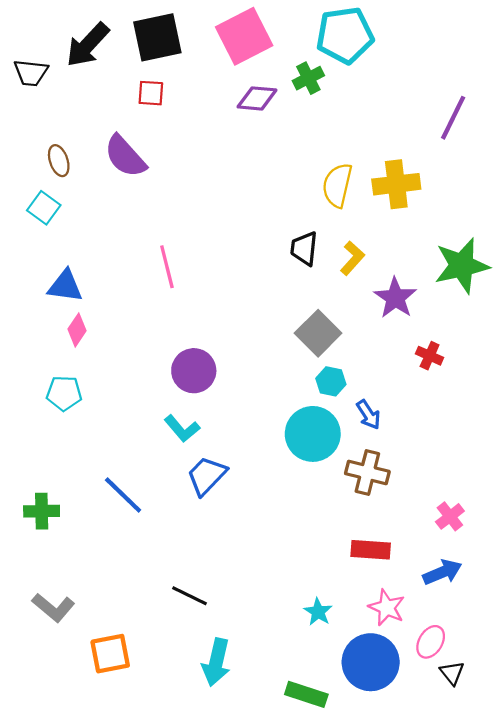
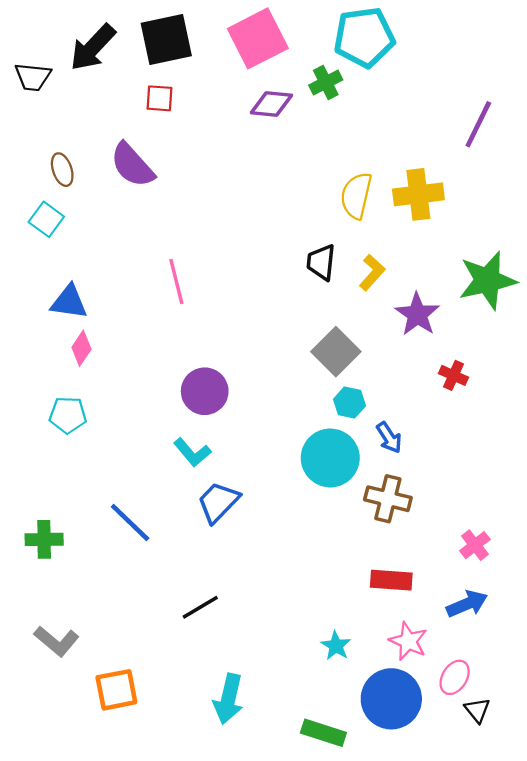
black line: (189, 596) -> (200, 607), moved, turned -57

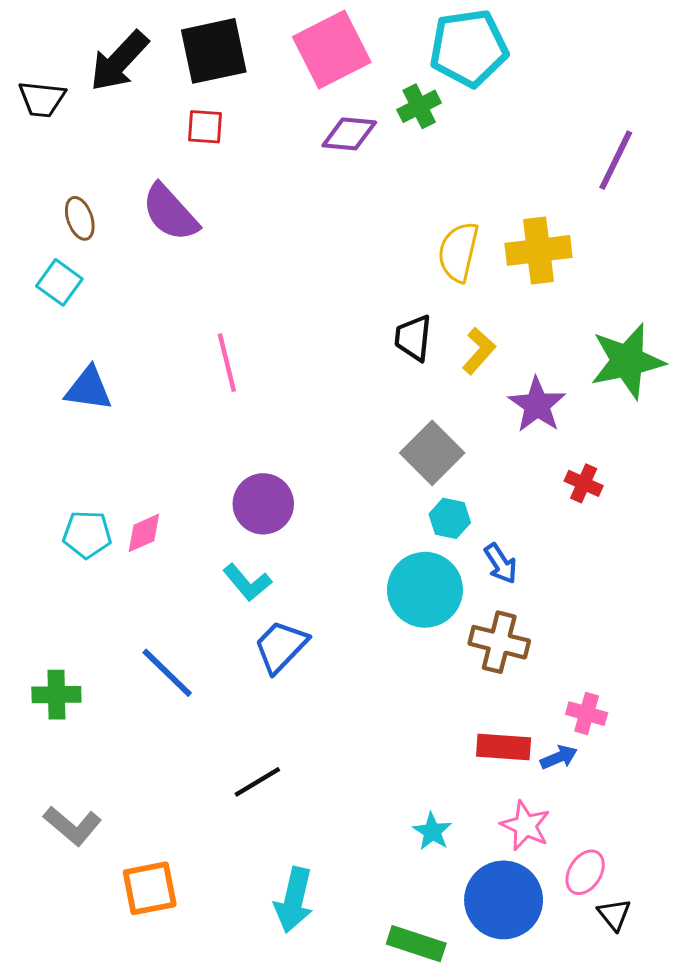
pink diamond: (81, 348) -> (144, 533), moved, turned 32
pink cross: (475, 545) -> (587, 714), moved, turned -36
blue arrow: (467, 604) -> (559, 757), moved, size x0.7

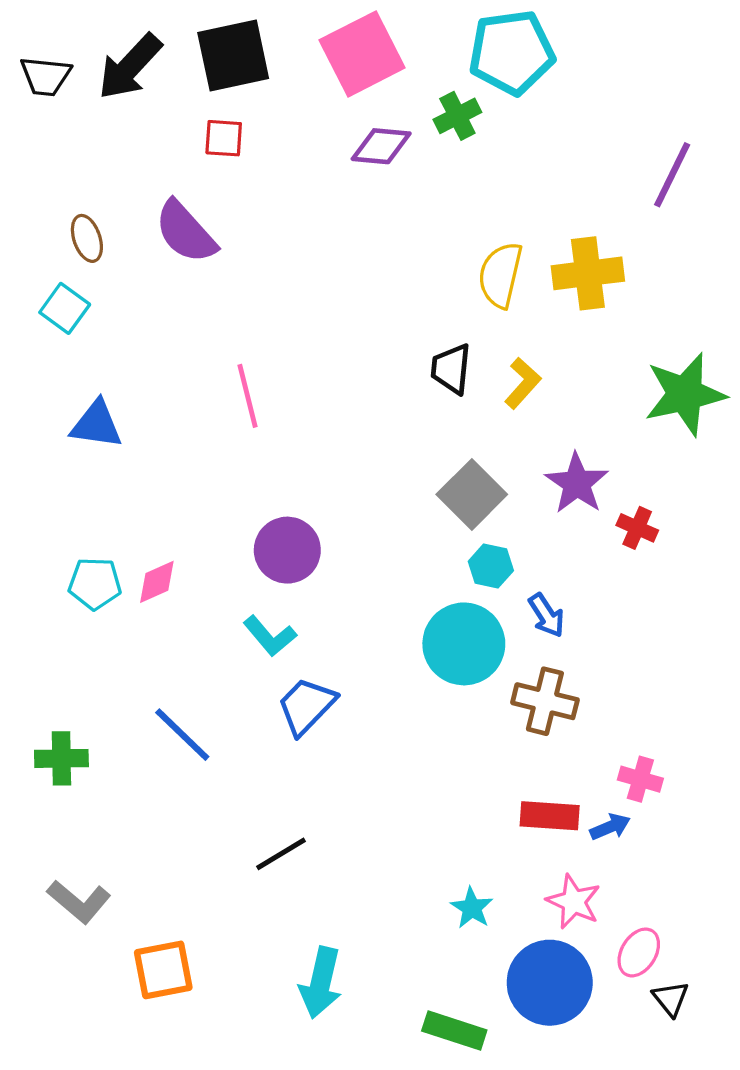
black trapezoid: (42, 99) -> (46, 76), moved
purple star: (537, 405) -> (577, 483), moved

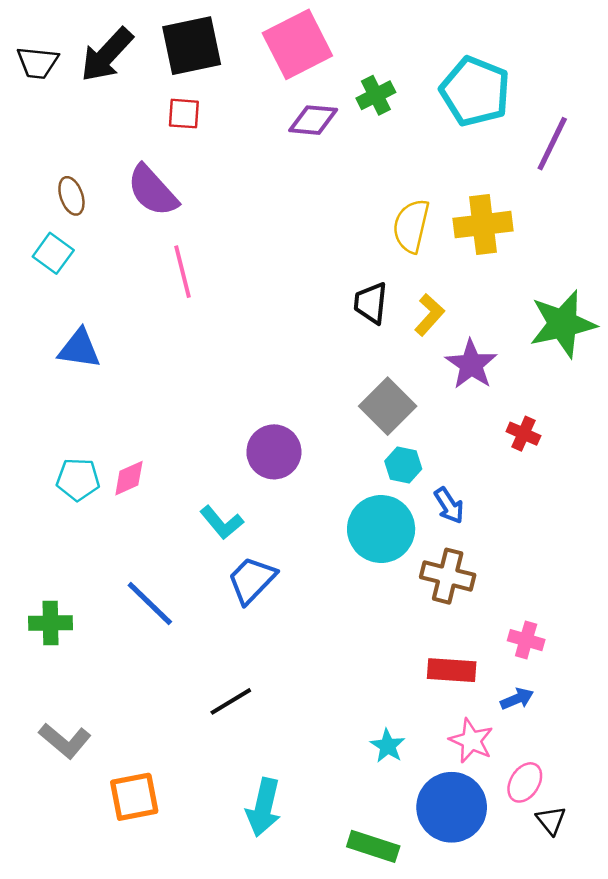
cyan pentagon: (512, 52) -> (475, 91), moved, turned 30
pink line: (248, 396) -> (183, 272), moved
purple star: (577, 483) -> (471, 364), moved
purple circle: (287, 550) -> (274, 452), moved
blue arrow: (610, 827) -> (517, 699), moved

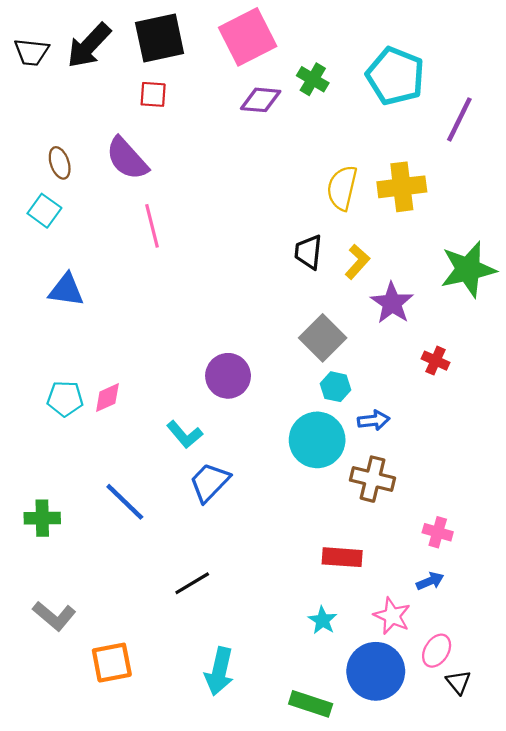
green cross: (376, 95) -> (313, 79), turned -32
blue arrow: (449, 505) -> (374, 420), turned -64
red rectangle: (452, 670) -> (342, 557), moved

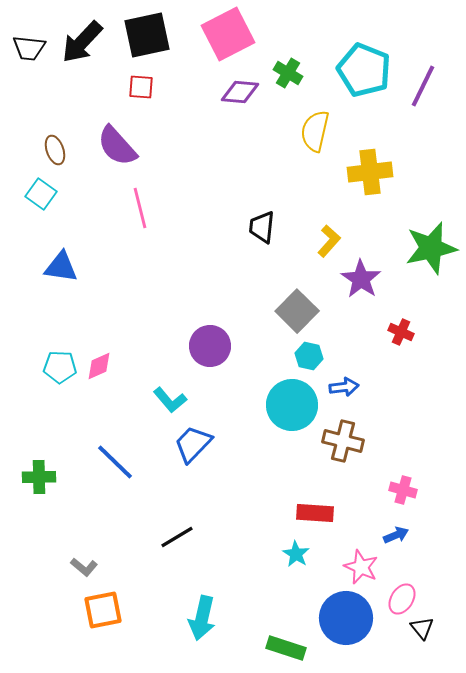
purple line: (459, 119) -> (423, 86), moved
yellow semicircle: (342, 188) -> (315, 131), moved
black trapezoid: (308, 252) -> (262, 227), moved
gray L-shape: (54, 616) -> (84, 567), moved, size x0.7
cyan star: (323, 620) -> (296, 554), moved

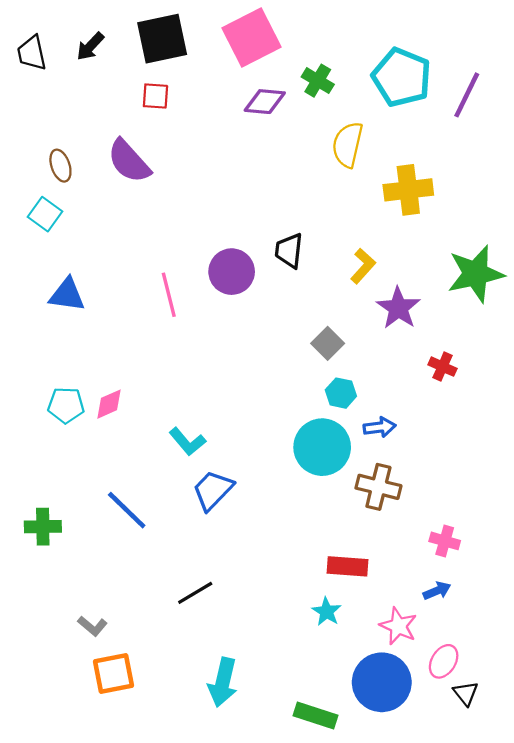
black arrow: (82, 42) -> (90, 46), size x0.6
black trapezoid: (29, 48) -> (32, 53), turned 72
pink line: (140, 208) -> (169, 295), moved
gray square: (297, 311) -> (328, 343), size x0.7
purple circle: (210, 346) -> (232, 272), moved

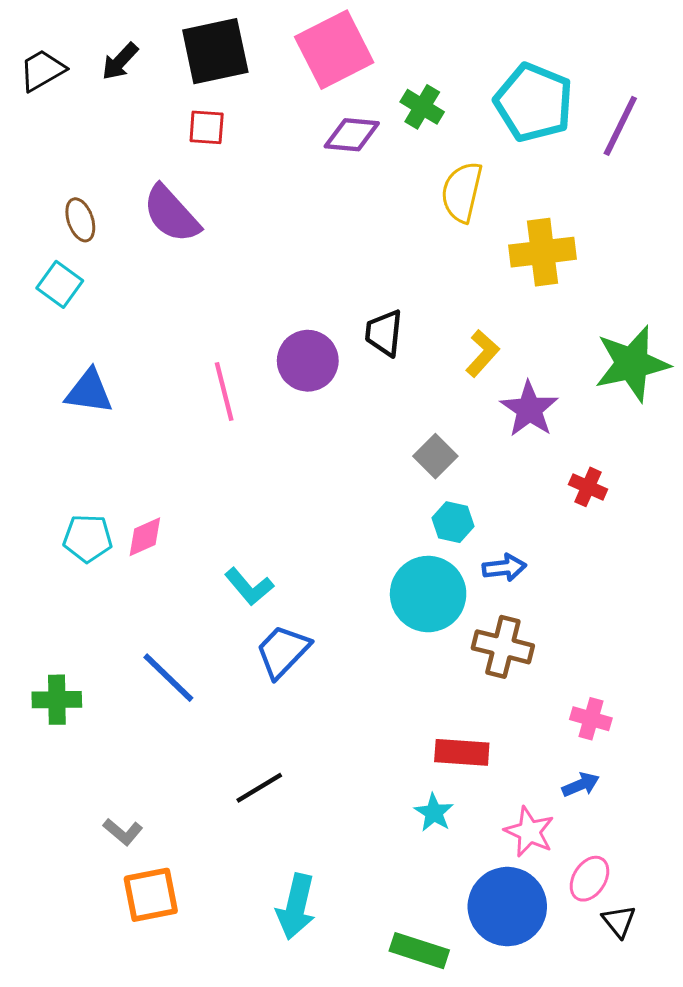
black trapezoid: (32, 53) -> (42, 70), turned 72

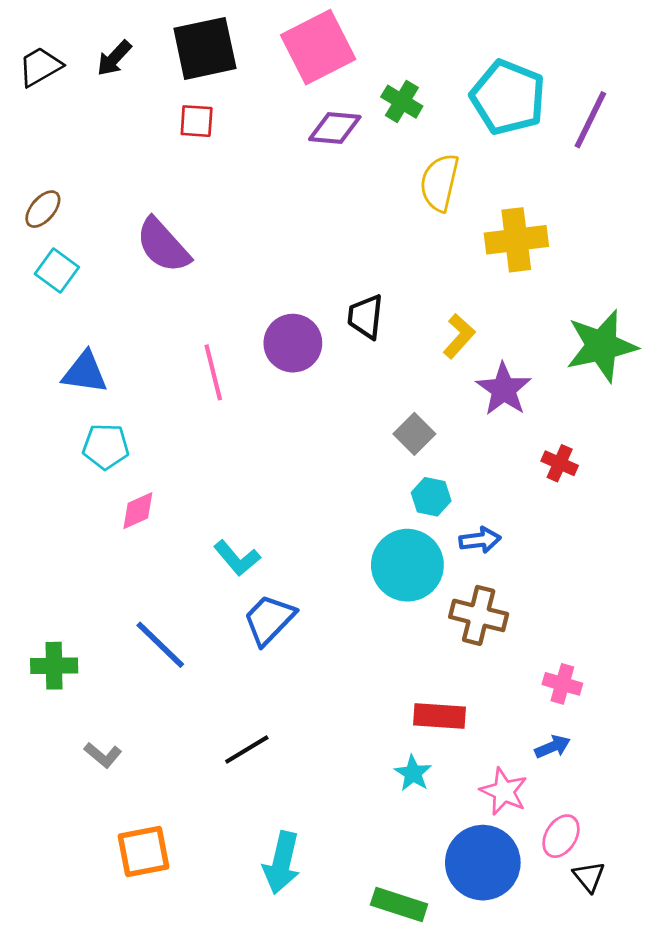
purple semicircle: (171, 214) -> (163, 245), moved
brown ellipse: (80, 220) -> (43, 209), moved, turned 60
cyan pentagon: (88, 538) -> (106, 446), moved
gray L-shape: (123, 832) -> (103, 755), moved

